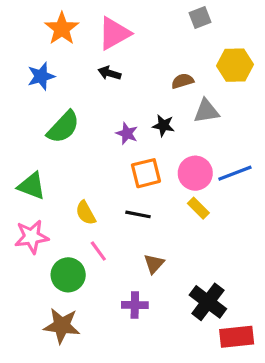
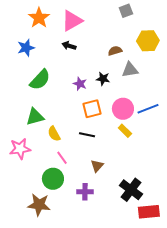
green triangle: (32, 186) -> (35, 117), moved, turned -36
green circle: (68, 275) -> (53, 179), moved

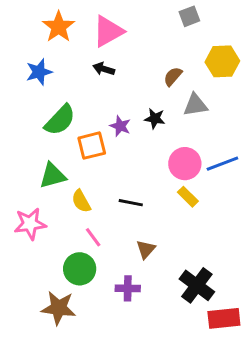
brown semicircle: (115, 51) -> (173, 76), turned -32
orange square: (92, 109) -> (92, 146), moved

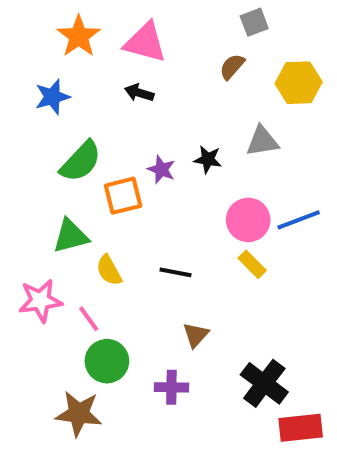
pink triangle: (108, 31) -> (145, 42), turned 44
brown semicircle: (173, 76) -> (232, 67), moved
pink line: (93, 237) -> (89, 319), moved

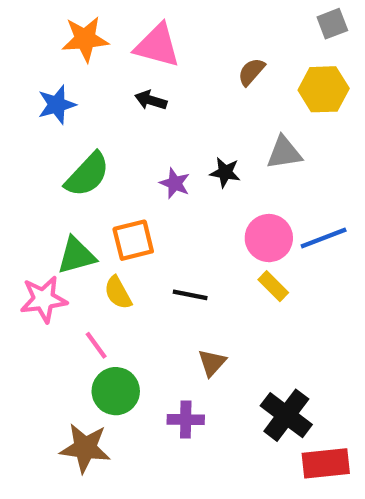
gray square: (254, 22) -> (332, 24), moved
orange star: (79, 36) -> (85, 39), turned 30
orange square: (123, 196) -> (133, 240), moved
pink star: (40, 301) -> (44, 299), moved

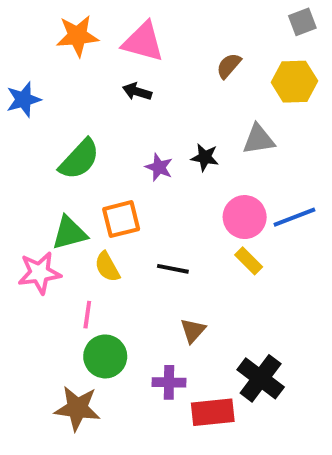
blue star: (57, 105) -> (24, 100), moved
pink line: (96, 345) -> (87, 315), turned 44
red rectangle: (326, 463) -> (213, 412), moved

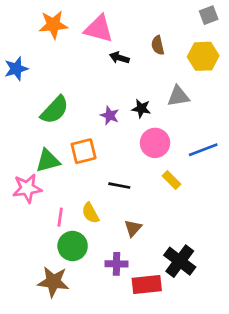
brown semicircle: (229, 66) -> (158, 45), turned -54
black arrow: (137, 92) -> (119, 58), moved
pink circle: (245, 217) -> (155, 143), moved
yellow semicircle: (107, 267) -> (90, 213), moved

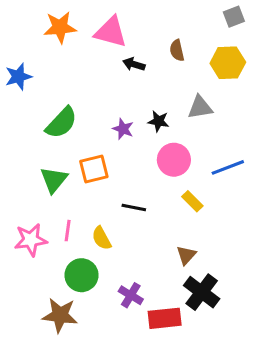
green triangle: (48, 161) -> (54, 180), turned -36
pink star: (27, 188) -> (31, 240), moved
pink line: (60, 217) -> (68, 231), moved
brown triangle: (133, 228) -> (186, 255), moved
purple cross: (117, 264) -> (131, 295), turned 30

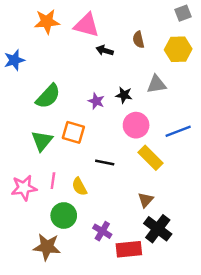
orange square: (94, 169) -> (73, 132), turned 30
yellow rectangle: (192, 201) -> (150, 158), size x1.5

